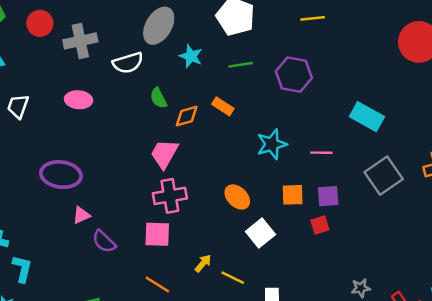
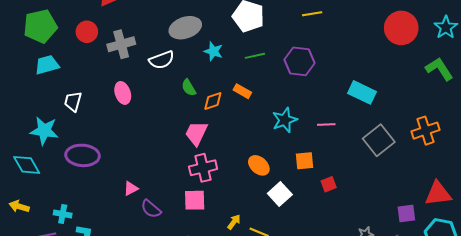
gray ellipse: (159, 26) -> (185, 28), turned 44
pink ellipse: (79, 100) -> (123, 93), turned 70
purple ellipse: (61, 175) -> (83, 155), moved
purple square: (328, 196) -> (406, 214), moved

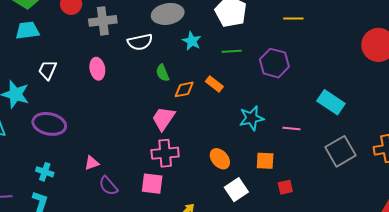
cyan cross: (63, 214) -> (45, 172), moved

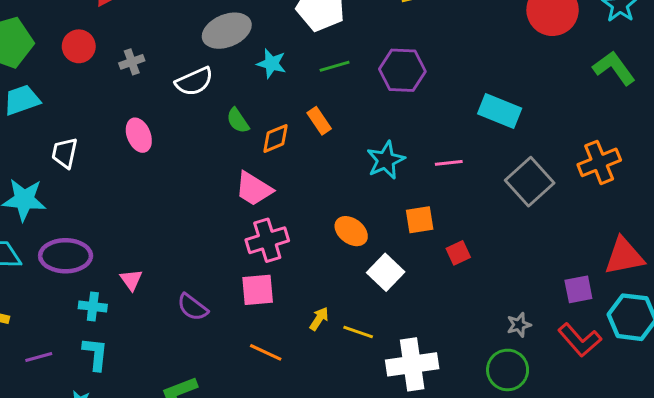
gray cross: (103, 21) -> (132, 62), size x0.6
orange rectangle: (214, 84) -> (319, 121), turned 30
pink trapezoid: (163, 119) -> (254, 189), turned -80
purple ellipse: (49, 124) -> (66, 256), moved
pink triangle: (92, 163) -> (131, 280), moved, turned -35

